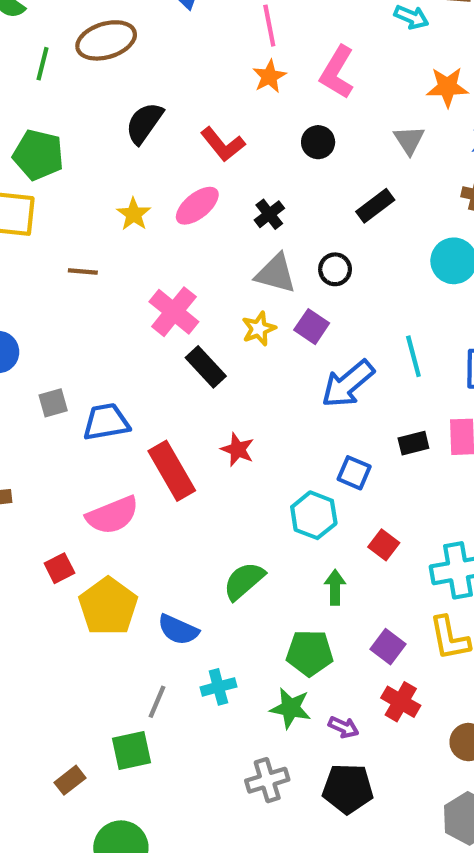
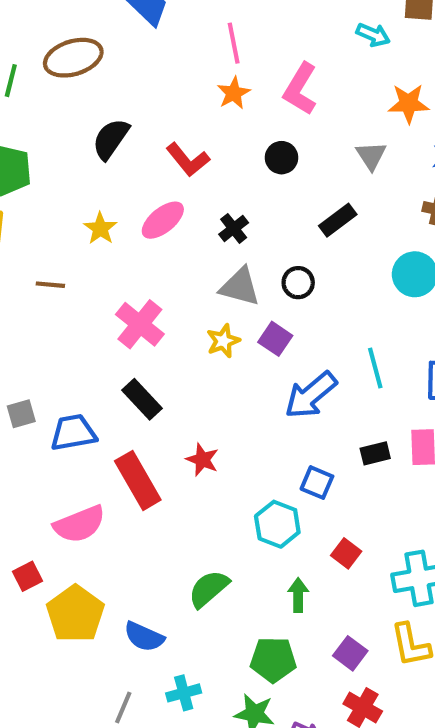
black rectangle: (206, 367) -> (142, 399), moved

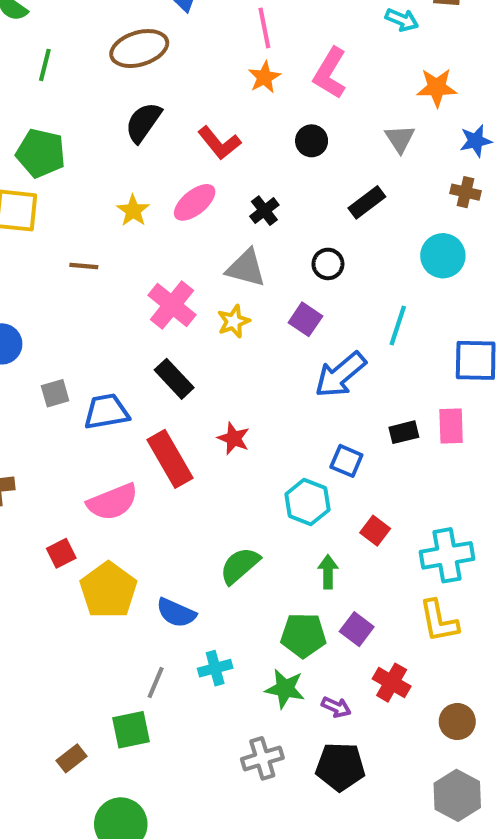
brown ellipse: (73, 58) -> (139, 49), moved
gray triangle: (240, 287) -> (246, 268), moved
yellow star: (223, 341) -> (234, 321), moved
cyan line: (375, 368) -> (398, 326), moved, turned 33
purple square: (350, 653) -> (357, 629), moved

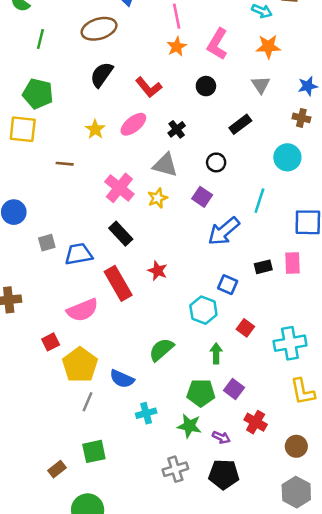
orange star: (437, 87) -> (268, 47), moved
yellow L-shape: (439, 621) -> (303, 392), moved
gray line: (156, 683) -> (88, 402), moved

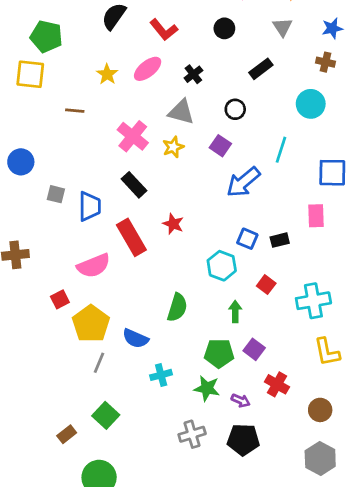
gray square: (47, 243) -> (56, 194), turned 30
blue trapezoid: (79, 254) -> (90, 206), turned 100
black rectangle: (263, 267) -> (280, 240), moved
green semicircle: (161, 350) -> (177, 307), turned 148
green square: (94, 451) -> (106, 415), turned -35

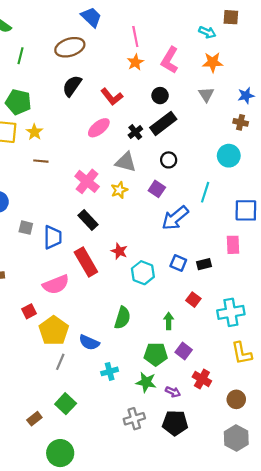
black rectangle: (261, 69) -> (163, 123), moved, size x1.4
yellow star: (107, 74) -> (34, 132), moved
cyan hexagon: (222, 266) -> (143, 273), moved

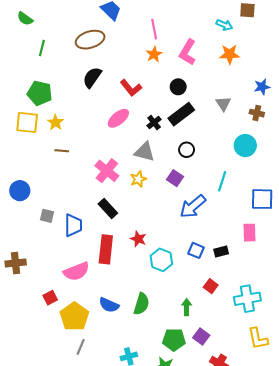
gray triangle: (206, 94) -> (223, 104), moved
red rectangle: (86, 262) -> (106, 249), turned 36
blue semicircle: (89, 342) -> (109, 305), moved

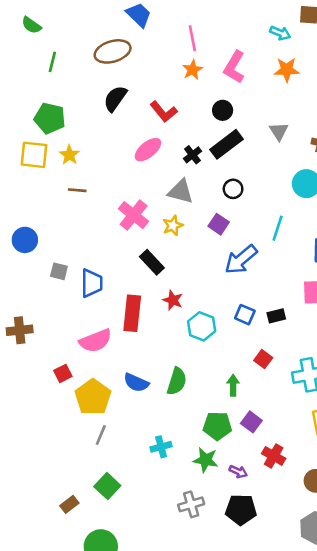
black rectangle: (108, 208) -> (152, 262), moved

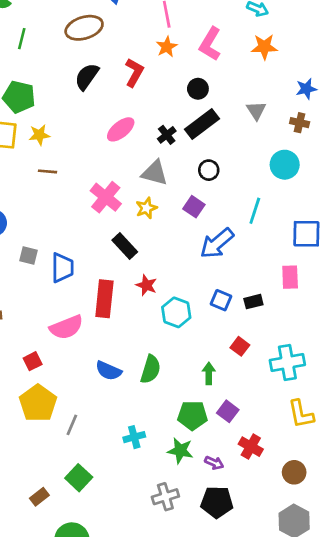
red L-shape: (164, 112) -> (134, 73), moved, turned -112
yellow star: (69, 155) -> (39, 135), turned 30
yellow pentagon: (93, 397) -> (38, 403), moved

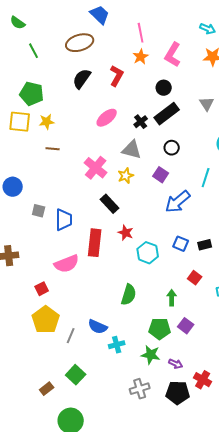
green line: (22, 39) -> (34, 51), turned -42
blue semicircle: (108, 371) -> (98, 327), moved
red cross: (251, 447) -> (203, 380), moved

